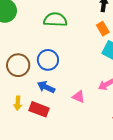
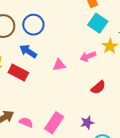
pink triangle: (79, 97) -> (59, 65), turned -40

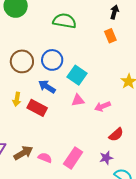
cyan square: (98, 23) -> (77, 75), moved
pink arrow: (88, 56) -> (102, 106), moved
red semicircle: (98, 87) -> (116, 135), moved

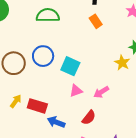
blue arrow: (47, 87) -> (56, 122), moved
yellow arrow: (17, 99) -> (16, 101), turned -144
red semicircle: (116, 135) -> (89, 118), moved

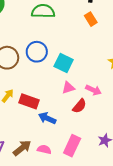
pink arrow: (101, 92) -> (93, 90), turned -126
red semicircle: (89, 118) -> (79, 106), moved

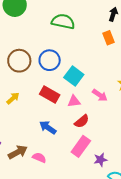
pink arrow: (93, 90) -> (100, 95), moved
red rectangle: (29, 101) -> (50, 94), moved
pink rectangle: (72, 146) -> (81, 146), moved

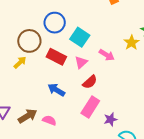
brown circle: (19, 61) -> (29, 41), moved
pink triangle: (74, 101) -> (81, 62), turned -32

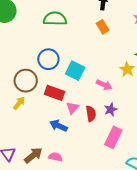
pink triangle: (81, 62) -> (72, 108), moved
red semicircle: (90, 82) -> (91, 114), turned -49
pink rectangle: (90, 107) -> (113, 137), moved
purple star: (111, 119) -> (111, 109), moved

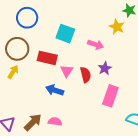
blue circle: (48, 59) -> (27, 18), moved

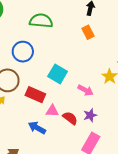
pink triangle: (67, 71) -> (52, 111), turned 48
red semicircle: (86, 75) -> (70, 118), turned -49

